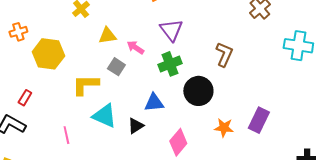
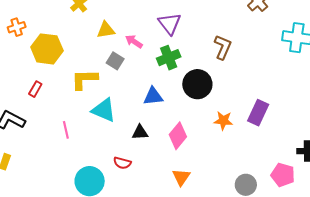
red rectangle: (25, 98) -> (35, 89), moved
black triangle: (136, 126) -> (140, 132), moved, turned 30

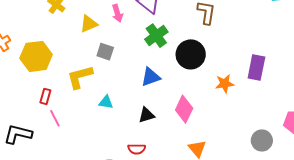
pink arrow: (134, 41) -> (117, 13), moved, turned -126
red rectangle: (35, 89) -> (45, 96), moved
cyan triangle: (104, 110) -> (106, 102), size x0.6
pink line: (66, 130) -> (55, 118), moved

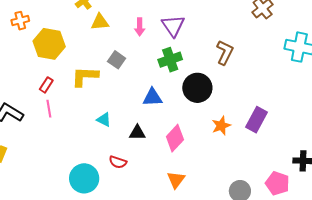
yellow triangle: (89, 24) -> (100, 22), moved
orange star: (225, 84) -> (221, 126), turned -30
cyan triangle: (106, 102) -> (104, 120), moved

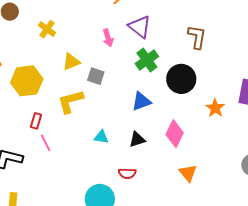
yellow triangle: (100, 22) -> (71, 62), moved

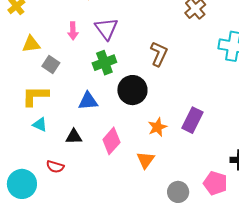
yellow L-shape: (70, 101) -> (35, 96), moved
orange triangle: (188, 173) -> (146, 160), moved

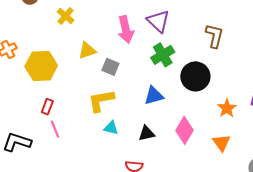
pink arrow: (73, 31) -> (126, 30), size x1.5

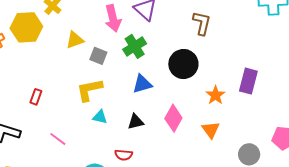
green cross: (163, 55) -> (135, 46), moved
yellow hexagon: (41, 66) -> (26, 27), moved
pink line: (55, 129) -> (58, 139), moved, turned -30

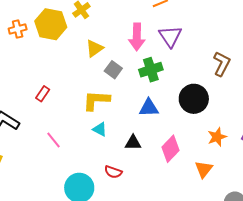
yellow triangle: (75, 40) -> (94, 48), turned -30

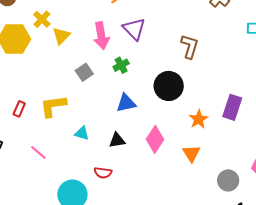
yellow triangle: (94, 48) -> (61, 36), moved
gray square: (113, 70) -> (84, 72), turned 30
green cross: (151, 70) -> (121, 65), size x0.7
yellow L-shape: (96, 100) -> (53, 106), moved

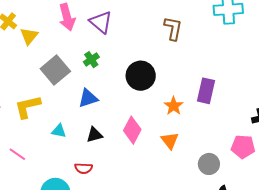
pink arrow: (101, 36) -> (67, 17), moved
brown L-shape: (190, 46) -> (173, 28), moved
gray square: (84, 72) -> (55, 70), size x1.6
blue triangle: (126, 103) -> (88, 98), moved

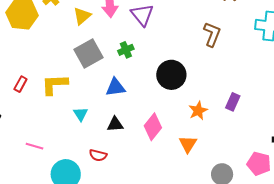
yellow triangle: (29, 36) -> (82, 16), moved
purple rectangle: (206, 91) -> (233, 102), size x0.7
cyan triangle: (59, 131) -> (81, 114), turned 35
pink line: (17, 154) -> (34, 146), moved, turned -30

